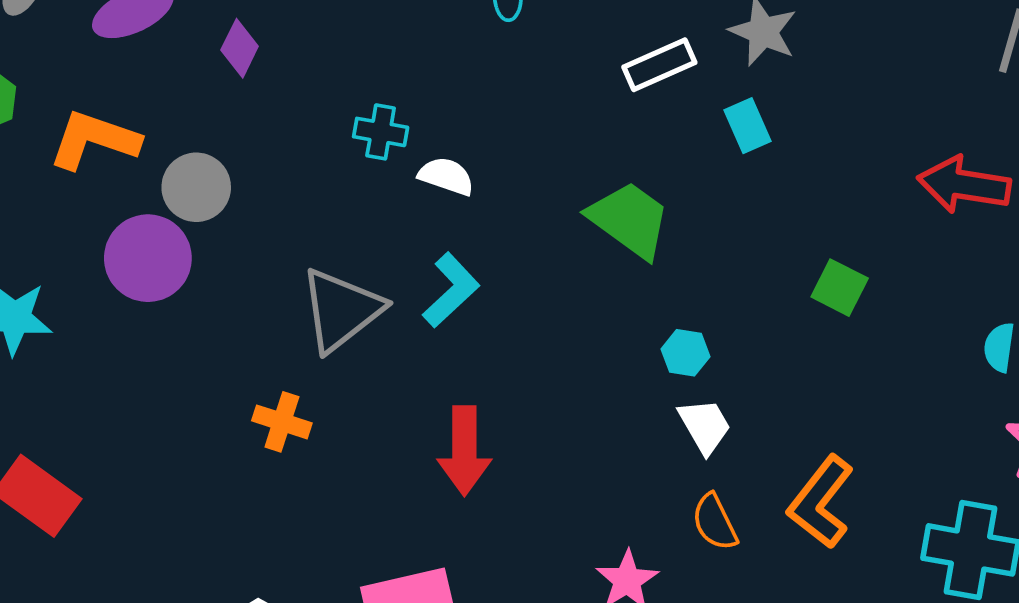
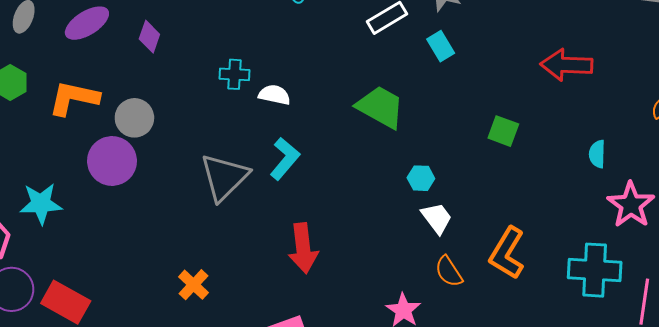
orange cross: (282, 422) -> (194, 285), moved, turned 32

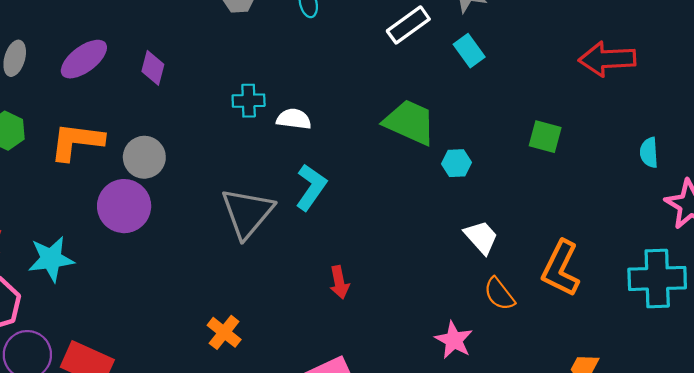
cyan hexagon: (421, 178) -> (457, 163), moved
red arrow: (303, 248) -> (339, 282), size x0.6

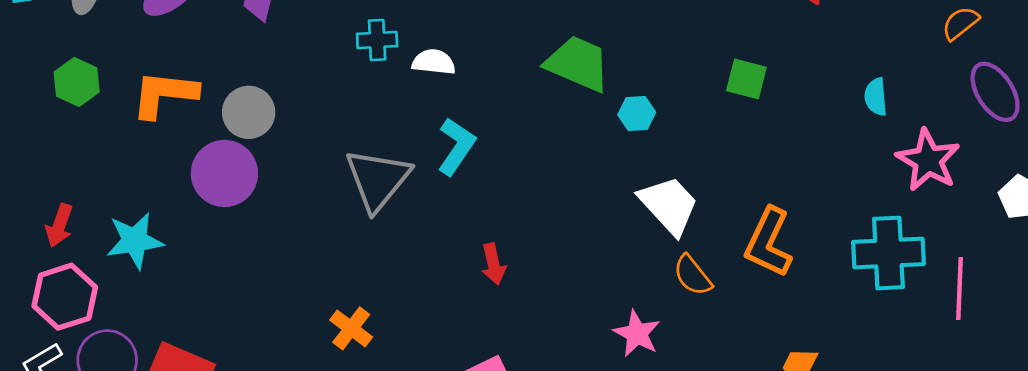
white trapezoid: (481, 237) -> (669, 205), size x1.4

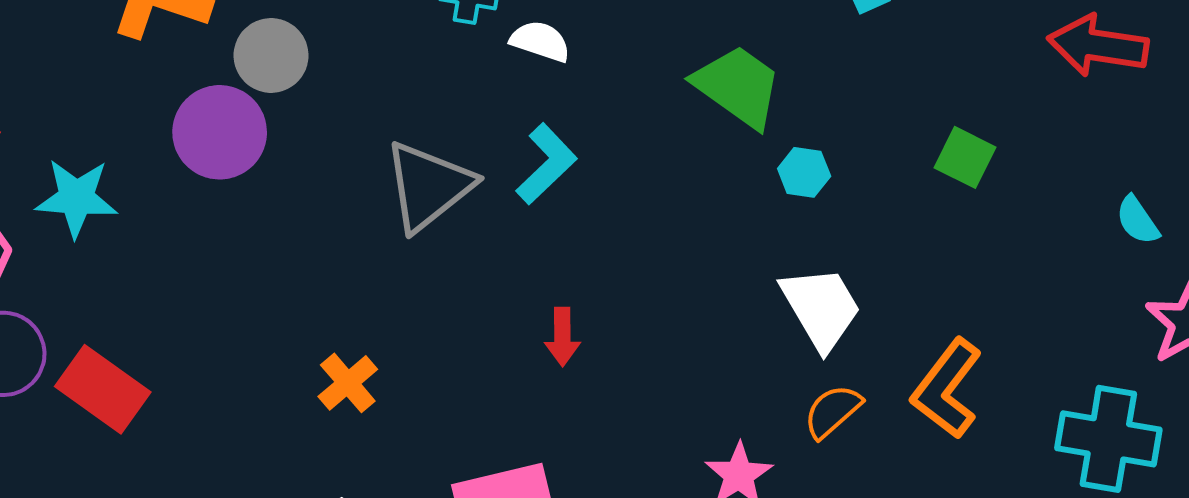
cyan semicircle: (876, 97) -> (1137, 220), turned -42
orange semicircle: (693, 275) -> (833, 411), turned 75

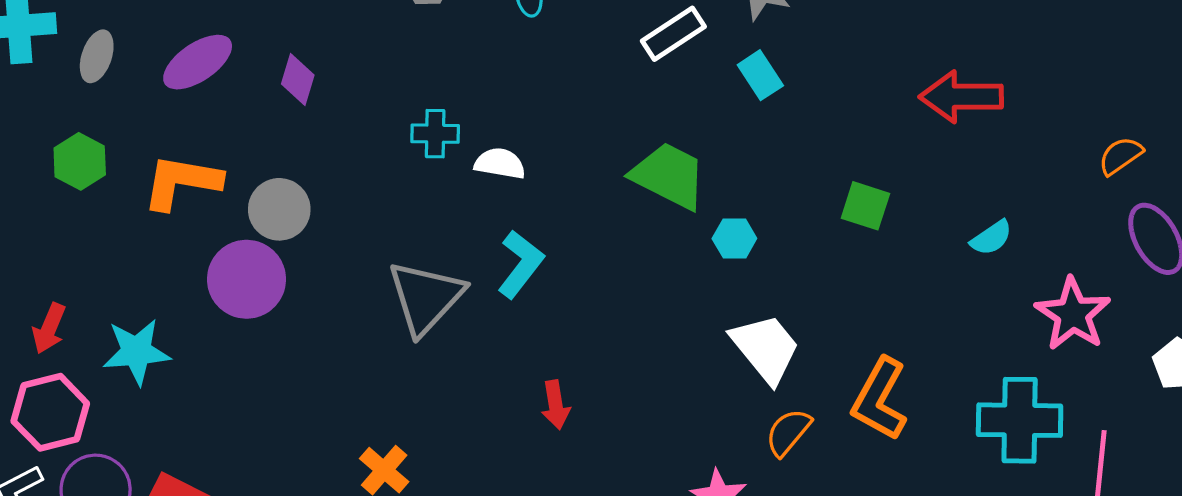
cyan semicircle: (1137, 220) -> (991, 238), moved, turned -81

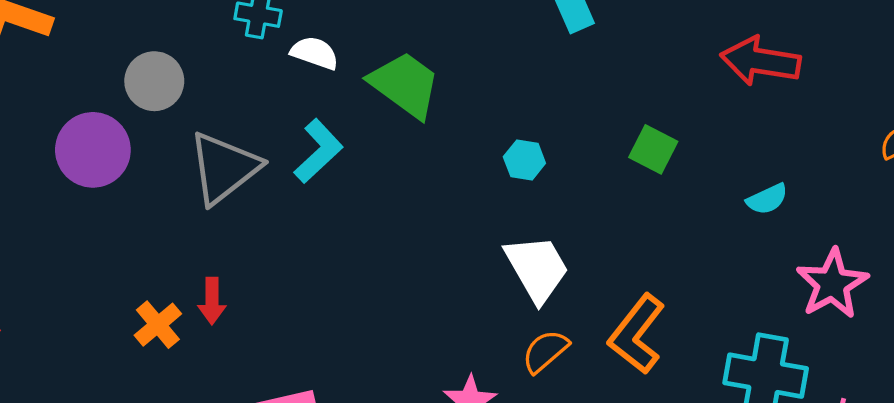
green trapezoid: (669, 176) -> (405, 85), moved
gray circle: (279, 209) -> (154, 81), moved
purple circle: (246, 279) -> (93, 150), moved
red arrow: (556, 405) -> (212, 301), moved

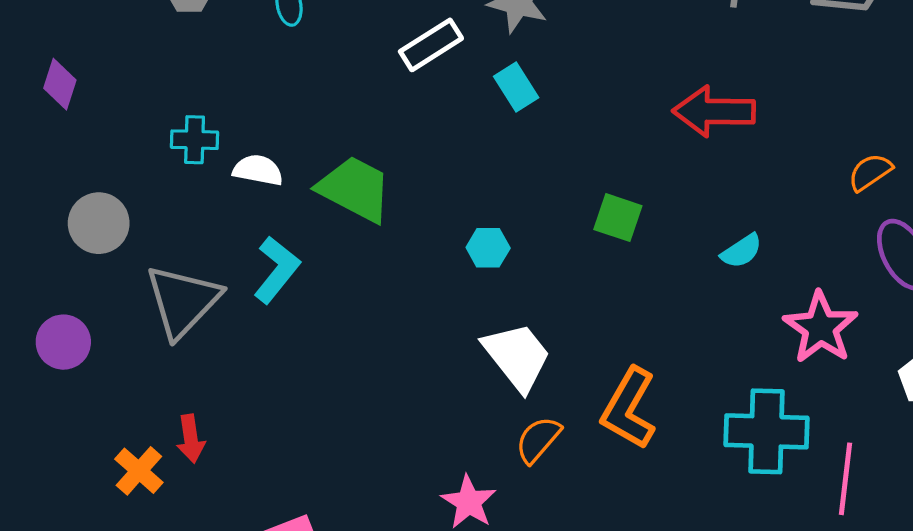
purple circle: (93, 150) -> (63, 342), moved, size x0.7

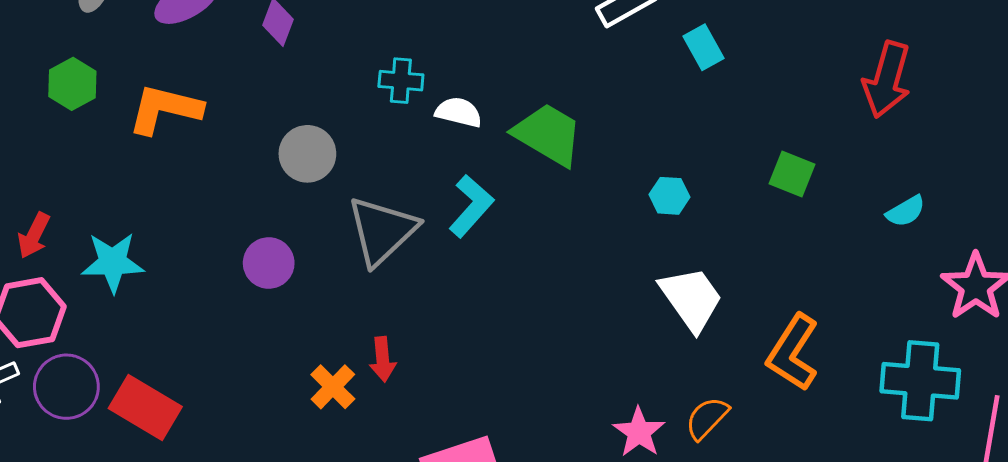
red arrow: (714, 111) -> (887, 80), turned -78
orange semicircle: (538, 440) -> (707, 418), moved

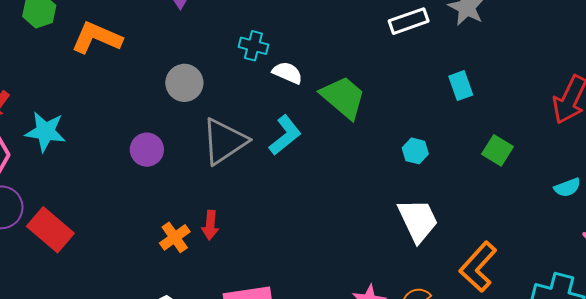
cyan rectangle: (704, 47) -> (461, 86), moved

